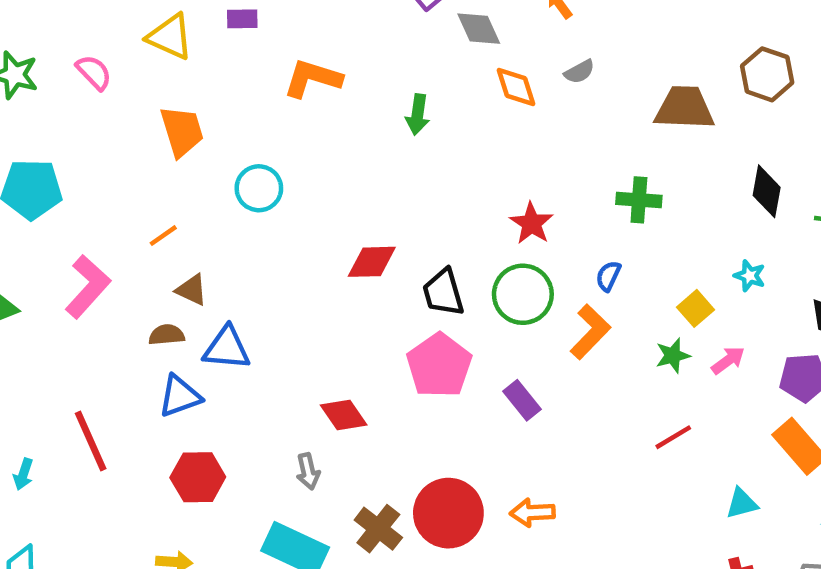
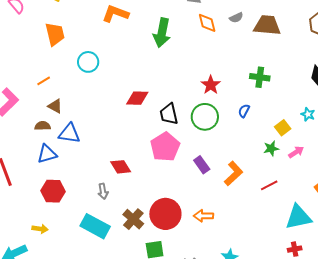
brown trapezoid: (684, 108) -> (267, 25), moved
green arrow: (418, 115) -> (162, 33), size x1.6
orange L-shape: (590, 332) -> (233, 174), moved
cyan triangle: (742, 503) -> (298, 217), size x1.8

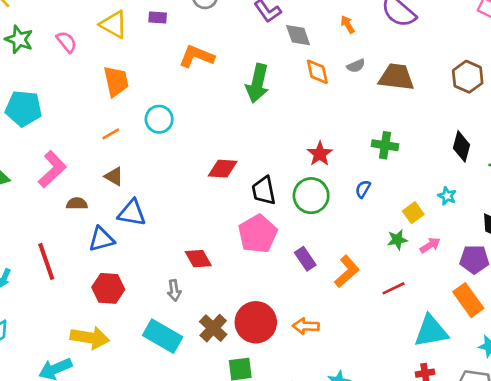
orange line: (44, 81) -> (111, 134), moved
brown semicircle: (43, 126) -> (77, 204), moved
yellow arrow: (40, 229) -> (90, 338), size x1.8

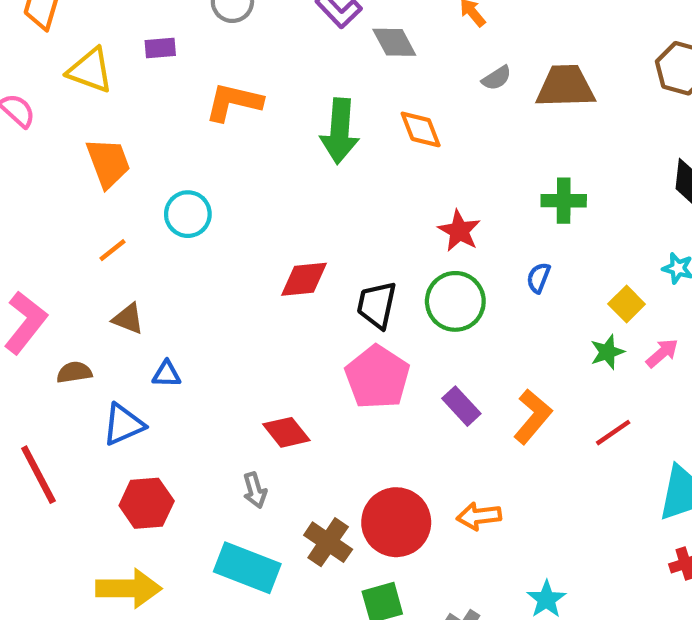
orange diamond: (317, 72) -> (421, 129), moved
black trapezoid: (264, 191) -> (377, 305), turned 32
blue triangle: (132, 213) -> (167, 374), size x0.6

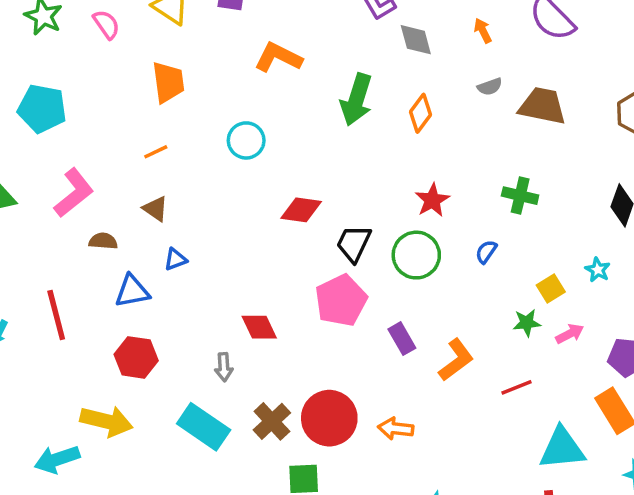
orange diamond: (421, 129) -> (420, 113), turned 45
cyan circle: (188, 214) -> (246, 140), moved
blue triangle: (167, 374) -> (176, 259), turned -35

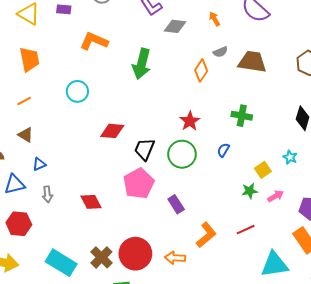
gray diamond: (416, 40) -> (175, 26), turned -65
orange diamond: (420, 113) -> (201, 70), moved
orange L-shape: (456, 360) -> (206, 235), moved
gray arrow: (224, 367) -> (47, 194), moved

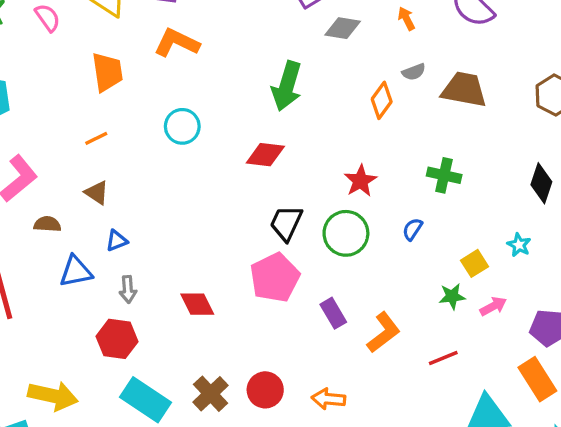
orange L-shape: (94, 41) -> (177, 43), moved
red diamond: (112, 131) -> (265, 155), moved
red hexagon: (19, 224) -> (117, 339), moved
orange L-shape: (206, 235) -> (384, 333), moved
red circle: (135, 254) -> (265, 390), size x0.7

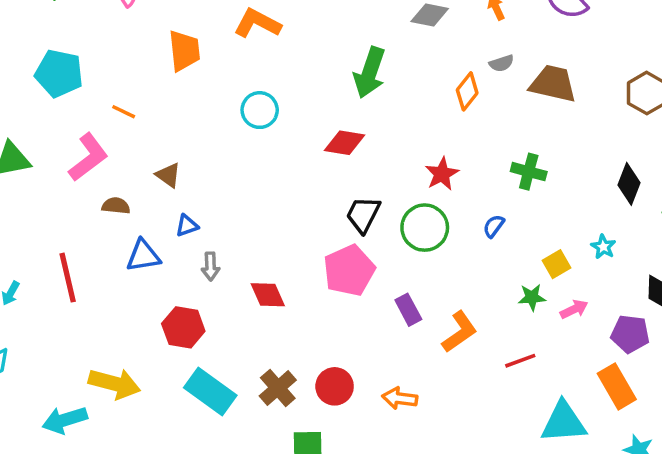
orange line: (96, 138) -> (124, 112), moved, turned 50
gray arrow: (128, 289) -> (210, 266), moved

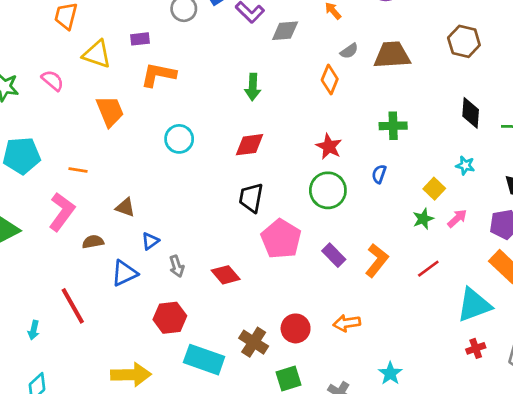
green arrow: (370, 73) -> (253, 87), size x0.7
black trapezoid: (363, 214) -> (251, 198), moved

